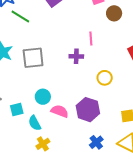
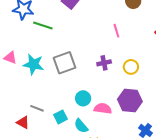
purple cross: (76, 56) -> (104, 63), moved
yellow circle: (105, 78) -> (131, 67), moved

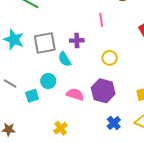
purple cross: (104, 63) -> (77, 40), moved
cyan circle: (83, 98) -> (48, 81), moved
cyan semicircle: (81, 126) -> (65, 59), moved

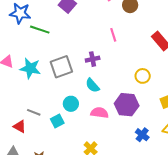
yellow circle: (110, 58) -> (143, 76), moved
cyan semicircle: (65, 59) -> (92, 85), moved

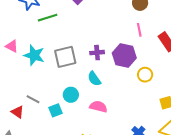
green line: (40, 30) -> (48, 18), turned -42
pink line: (113, 35) -> (139, 30), moved
purple hexagon: (127, 105) -> (124, 55), moved

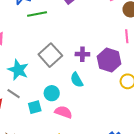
cyan star: (34, 55) -> (18, 70), moved
gray square: (65, 57) -> (50, 55), turned -35
pink semicircle: (98, 107) -> (63, 112), moved

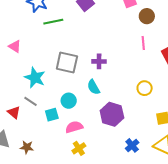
gray square: (50, 55) -> (67, 62), turned -35
purple hexagon: (109, 60) -> (112, 114), moved
pink semicircle: (63, 112) -> (74, 127), moved, turned -36

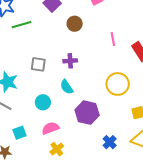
brown circle: (147, 16) -> (75, 24), moved
gray square: (67, 62) -> (38, 64), size x0.7
yellow circle: (145, 88) -> (118, 84), size x1.5
cyan square: (52, 115) -> (19, 133), moved

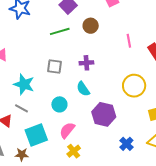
green line: (22, 25) -> (60, 31), moved
pink semicircle: (50, 128) -> (67, 130), turned -30
cyan square: (19, 133) -> (36, 135), size x1.6

